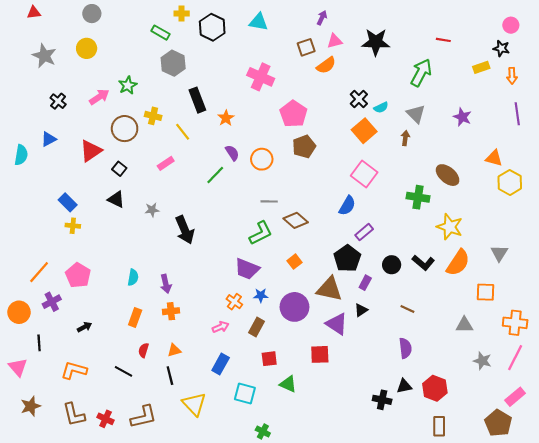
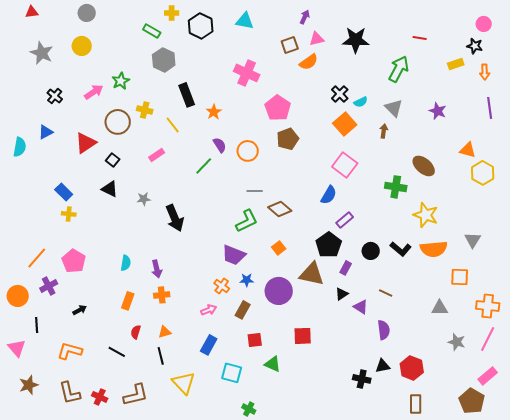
orange semicircle: (458, 263) -> (434, 249), turned 52
purple triangle: (337, 324) -> (361, 307), moved, size x0.7

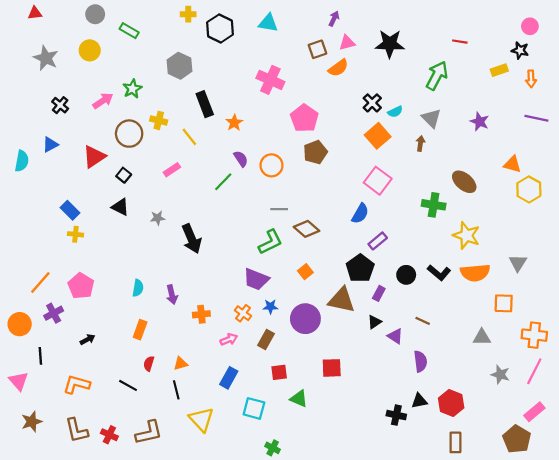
green rectangle: (152, 31) -> (129, 31), moved
purple line: (490, 108) -> (536, 118), turned -70
orange cross: (162, 295) -> (201, 314), moved

